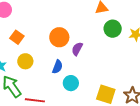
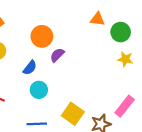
green circle: (113, 29) -> (121, 32), moved

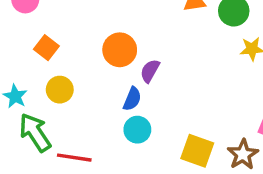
blue semicircle: (30, 68) -> (132, 99), moved

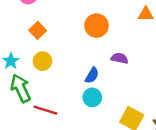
orange circle: (120, 50) -> (96, 26), moved
purple semicircle: (150, 71) -> (120, 58), moved, turned 63

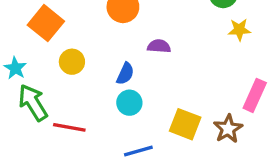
orange square: (38, 30) -> (46, 23), size x1.5
yellow circle: (43, 61) -> (72, 62), moved

